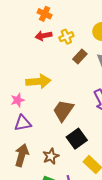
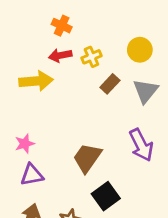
yellow arrow: (38, 81) -> (36, 81), moved

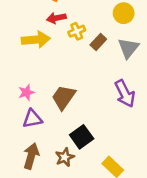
yellow cross: (91, 57) -> (77, 31), moved
brown trapezoid: (87, 158) -> (64, 97), moved
black square: (106, 196) -> (82, 137), moved

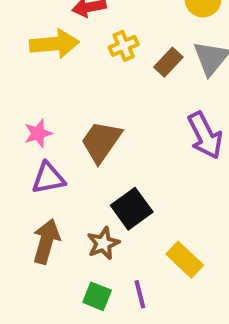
yellow cross: (77, 31) -> (124, 46), moved
brown rectangle: (98, 42) -> (168, 62), moved

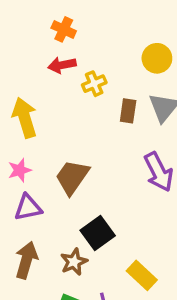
yellow arrow: (54, 44) -> (25, 118), moved, turned -102
yellow cross: (124, 46) -> (94, 84), moved
brown rectangle: (168, 62) -> (128, 111), turned -35

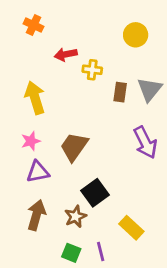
orange cross: (64, 29) -> (34, 25), moved
yellow circle: (157, 58) -> (136, 35), moved
yellow cross: (94, 84) -> (92, 70), turned 30

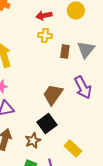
red arrow: (66, 54) -> (44, 16), moved
brown trapezoid: (74, 147) -> (53, 95), moved

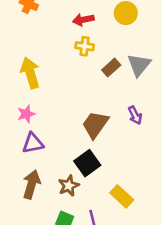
brown rectangle: (65, 52) -> (111, 67), turned 40
purple arrow: (83, 88) -> (135, 115), size x0.6

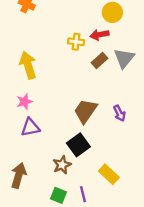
red arrow: (83, 20) -> (100, 35), moved
purple arrow: (135, 115) -> (119, 113), moved
brown arrow: (31, 184) -> (19, 175), moved

